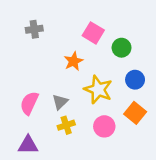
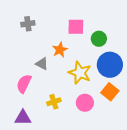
pink square: (93, 33) -> (76, 27), turned -30
blue circle: (135, 80) -> (110, 65), size x1.6
gray triangle: (60, 102) -> (42, 64), moved, turned -48

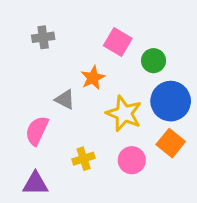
pink square: (76, 27) -> (118, 42), turned 30

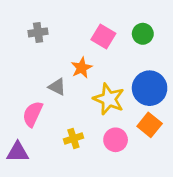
green circle: (154, 61) -> (143, 34), moved
purple triangle: (35, 184) -> (18, 152), moved

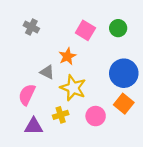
gray cross: (38, 32) -> (31, 27), turned 35
yellow star: (109, 99) -> (73, 88), moved
purple triangle: (18, 152) -> (34, 126), moved

